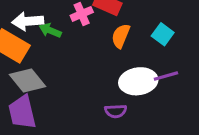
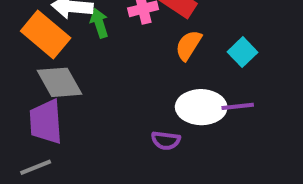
green arrow: (50, 30) -> (99, 23), turned 40

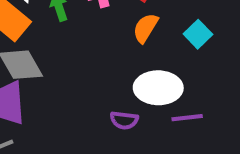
purple line: (238, 106) -> (187, 118), moved

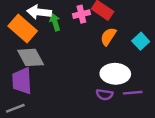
purple semicircle: (124, 120) -> (105, 95), moved

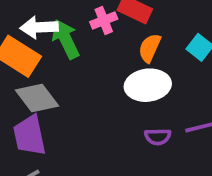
green arrow: (55, 22) -> (66, 39), size x1.5
white ellipse: (115, 74) -> (148, 85), moved

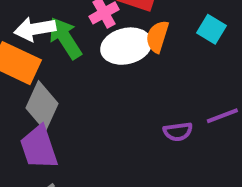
white ellipse: (148, 85) -> (126, 46), moved
gray diamond: (37, 98) -> (42, 106), turned 69

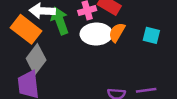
cyan square: (212, 29) -> (151, 35), turned -30

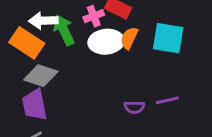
cyan square: (151, 35) -> (168, 38), size x1.6
gray diamond: (36, 59) -> (41, 76), turned 76

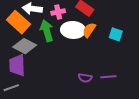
pink cross: (94, 16) -> (58, 12), moved
green arrow: (64, 30) -> (47, 31), moved
cyan square: (168, 38) -> (116, 34), size x0.6

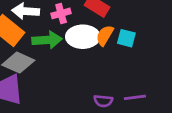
green arrow: (47, 31) -> (47, 40), turned 105
cyan square: (116, 34) -> (126, 38), moved

